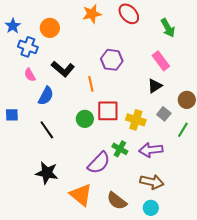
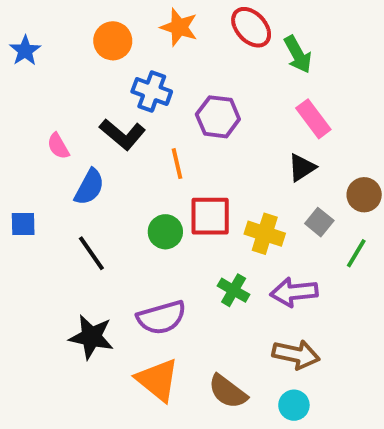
orange star: (92, 14) -> (179, 27), turned 30
orange circle: (50, 28) -> (113, 41), moved
green arrow: (168, 28) -> (298, 54), moved
blue cross: (28, 47) -> (152, 91), moved
purple semicircle: (99, 163) -> (161, 317), moved, turned 30

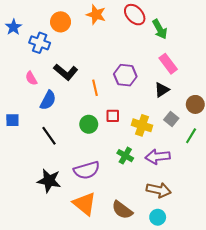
blue cross: (152, 91) -> (40, 43), moved
purple hexagon: (218, 117) -> (125, 75), moved
red square: (210, 216) -> (113, 116), size x0.6

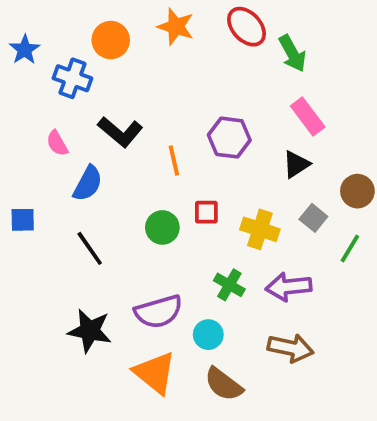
cyan circle: (158, 217) -> (208, 335), moved

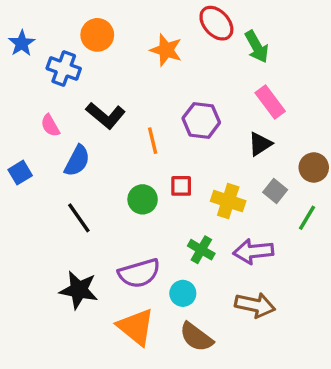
orange star: (176, 27) -> (166, 50), moved
blue square: (23, 220) -> (20, 173), moved, turned -30

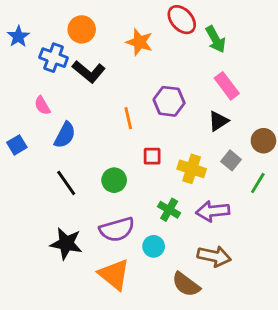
black L-shape: (106, 115) -> (89, 72), moved
green circle: (143, 199) -> (114, 180), moved
brown semicircle: (196, 337) -> (186, 284), moved

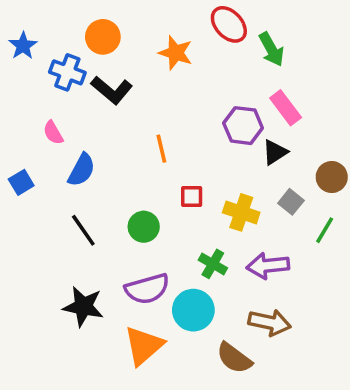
purple hexagon: (169, 101) -> (243, 126), moved
cyan circle: (154, 246) -> (193, 310), size x1.5
orange triangle: (114, 275) -> (144, 346), turned 40

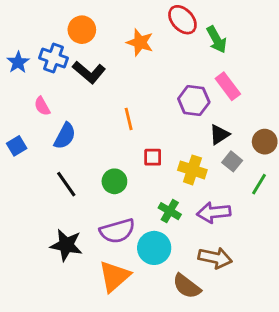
blue star: (23, 46) -> (18, 62), moved
black triangle: (275, 152) -> (219, 135), moved

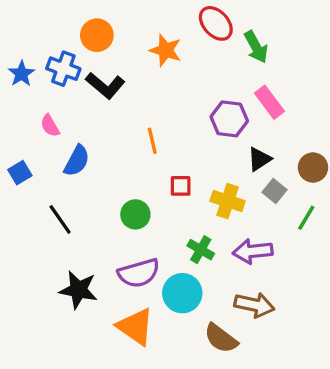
black line: (66, 184) -> (60, 219), moved
orange triangle: (114, 276) -> (135, 327), turned -44

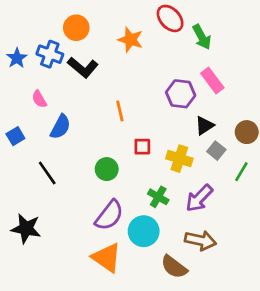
purple arrow: (253, 251) -> (199, 198), turned -40
purple semicircle: (139, 273) -> (109, 215), turned -36
black star: (78, 290) -> (26, 229), moved

